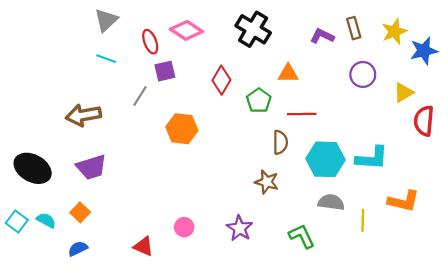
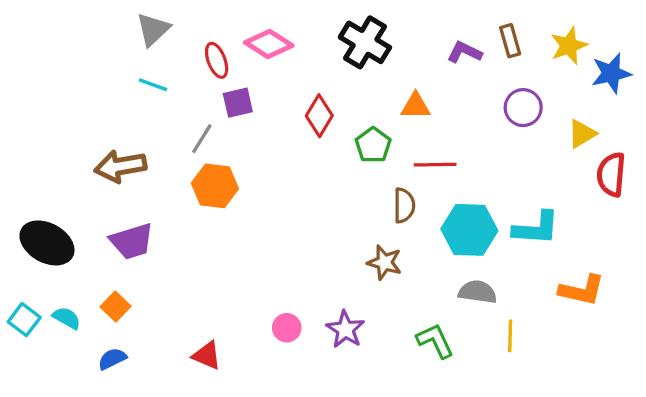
orange hexagon: (182, 129) -> (215, 186), moved
yellow line: (363, 220) -> (510, 336), moved
pink circle: (184, 227) -> (287, 328), moved

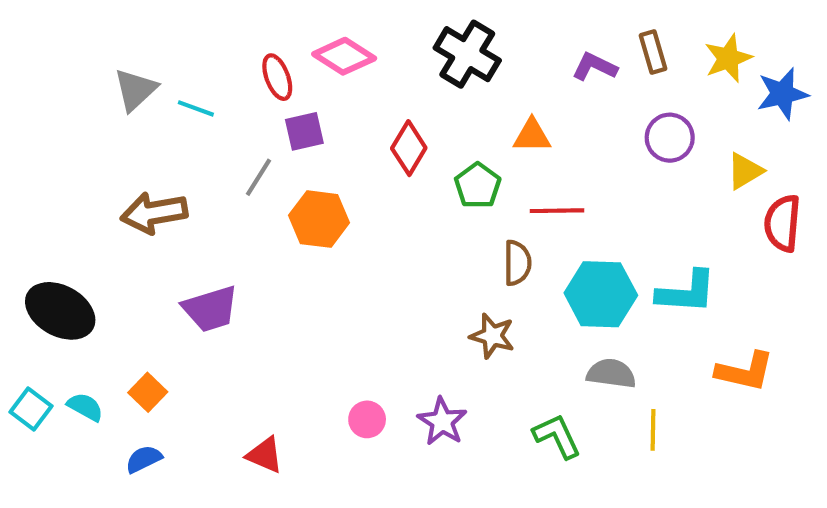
gray triangle: (153, 29) -> (135, 90), moved
orange hexagon: (215, 186) -> (319, 219), moved
purple trapezoid: (132, 241) -> (210, 309), moved

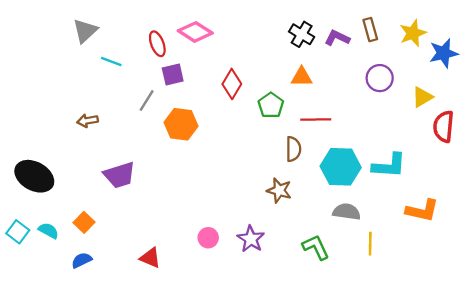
black cross: (467, 54) -> (302, 34), moved, size x0.7
gray triangle: (135, 90) -> (85, 31), moved
brown arrow: (154, 213) -> (88, 121), size x0.6

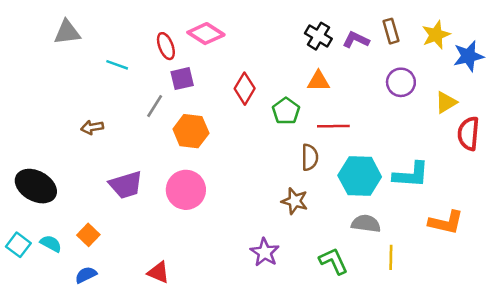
gray triangle: (85, 31) -> (67, 32), moved, turned 36
pink circle: (208, 238) -> (186, 190), moved, size x1.8

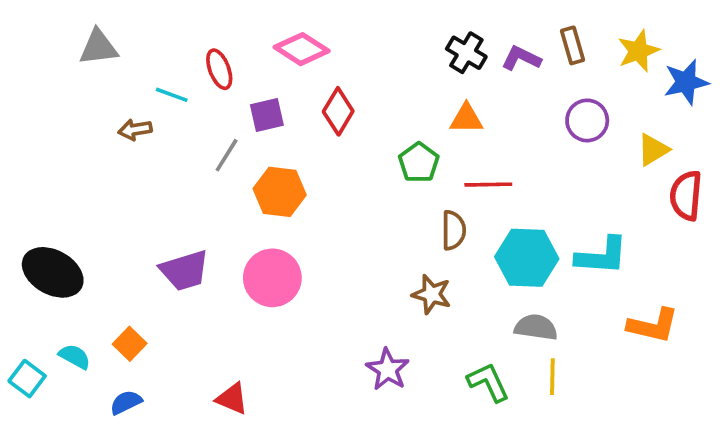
red ellipse: (166, 46) -> (219, 69), moved
red diamond: (245, 89) -> (338, 111), moved
brown arrow: (92, 127) -> (135, 130), moved
cyan square: (18, 245) -> (27, 379), moved
yellow line: (391, 257) -> (552, 377), moved

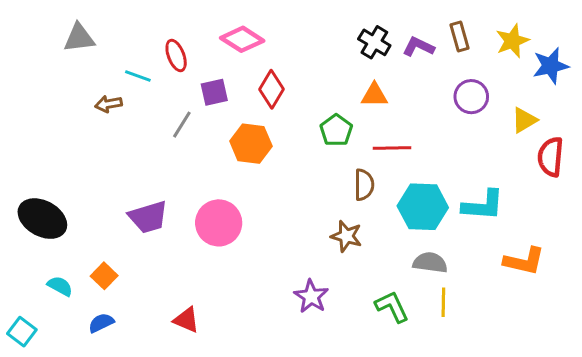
orange hexagon: (280, 192) -> (251, 144), moved
cyan square: (27, 379) -> (22, 332), moved

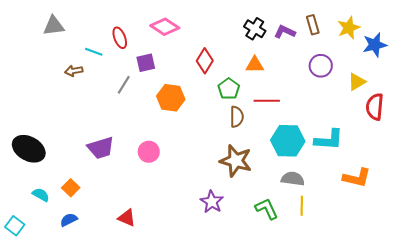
red diamond: (272, 89) -> (205, 61), moved
brown semicircle: (364, 185) -> (237, 117), moved
pink circle: (219, 223) -> (149, 152), size x0.7
brown star: (346, 236) -> (236, 161), size x1.5

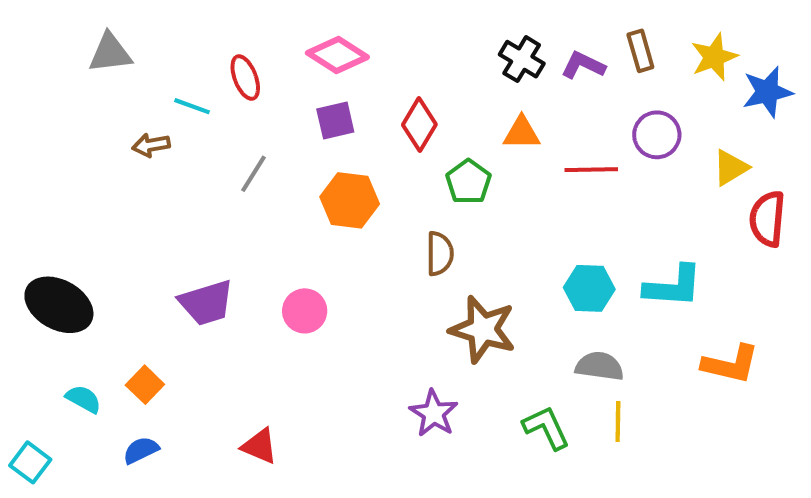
purple square: (146, 63) -> (335, 121), moved
red line: (267, 101) -> (591, 170), moved
brown semicircle: (237, 117) -> (440, 254), moved
cyan hexagon: (288, 141) -> (589, 288), size x0.7

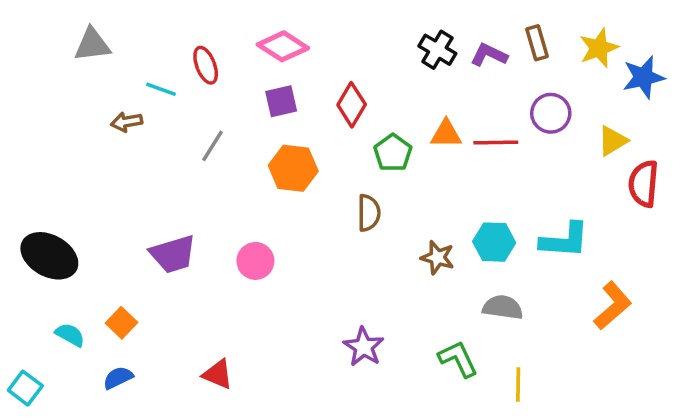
orange triangle: (522, 133) -> (446, 134), moved
brown star: (483, 329) -> (437, 258), moved, size x0.6
orange L-shape: (731, 364) -> (613, 306), turned -54
yellow line: (618, 422) -> (518, 385), moved

